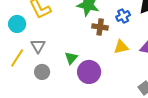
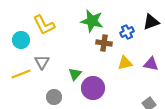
yellow line: (17, 58) -> (21, 74), turned 36
gray circle: (42, 72) -> (54, 97), moved

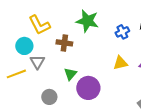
cyan circle: (21, 40) -> (24, 46), moved
brown cross: (104, 43) -> (64, 43), moved

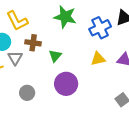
blue cross: (122, 32) -> (100, 28), size x1.5
brown cross: (64, 43) -> (33, 43), moved
green triangle: (70, 74) -> (55, 56), moved

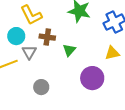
purple circle: (66, 84) -> (92, 78), moved

